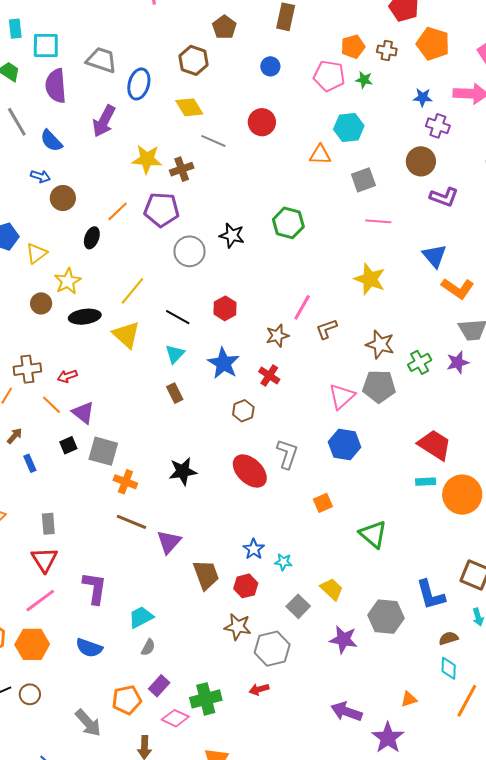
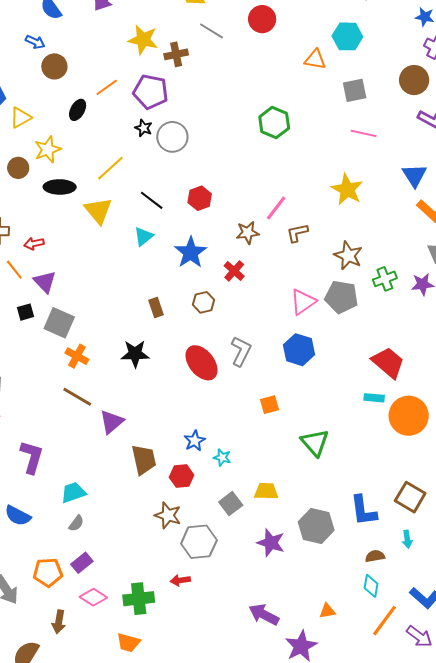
black star: (232, 235) -> (143, 128), moved, size x0.7
brown rectangle: (175, 393) -> (156, 308), moved
yellow trapezoid: (332, 589) -> (266, 491), turned -50
green cross: (206, 699) -> (139, 599), moved

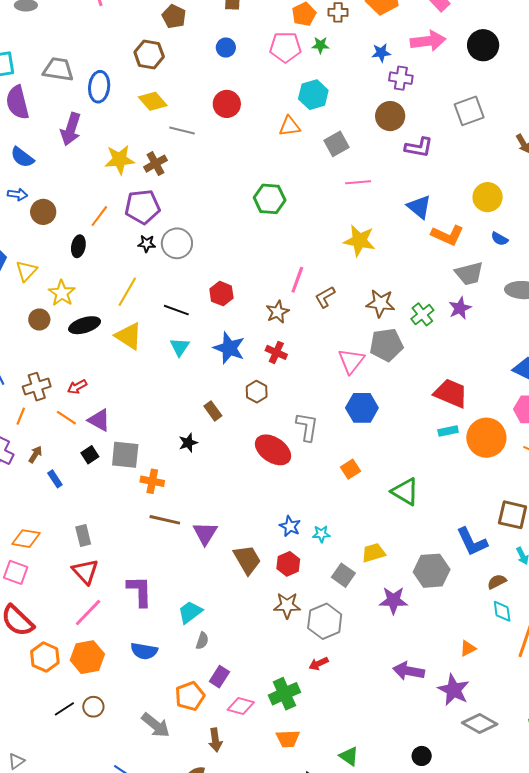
black star: (135, 354) -> (188, 443), moved, size x0.7

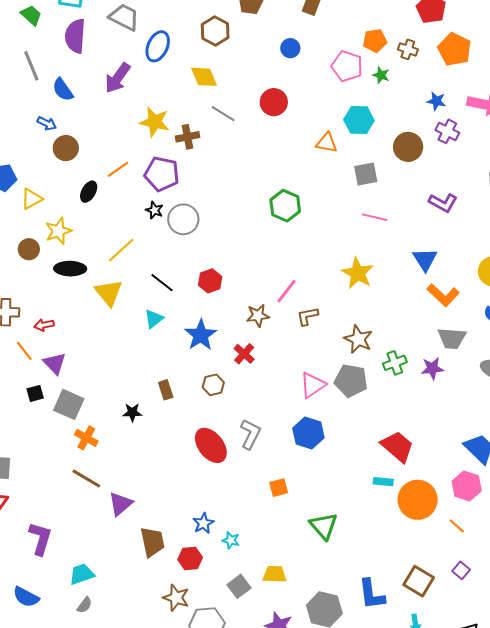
brown circle: (390, 116) -> (408, 147), moved

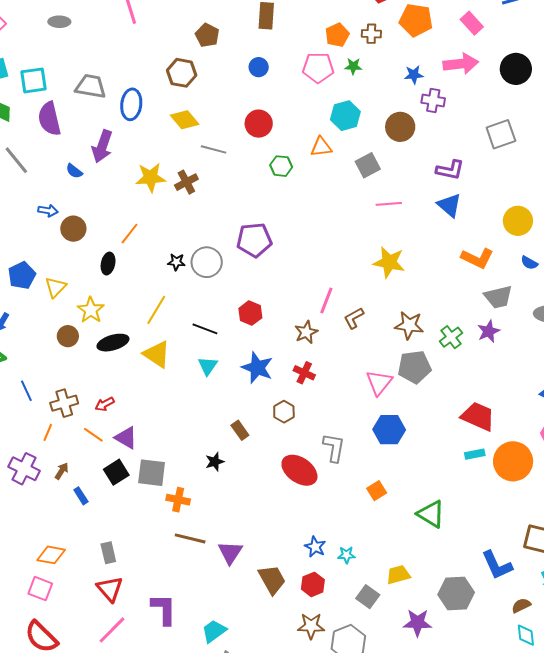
blue semicircle: (63, 90) -> (74, 171), moved, size x0.7
purple pentagon: (162, 174) -> (254, 240), moved
green hexagon: (285, 206) -> (281, 166), moved, size x0.7
blue triangle: (425, 259) -> (449, 205), moved
black square: (35, 393) -> (116, 472), size x1.4

